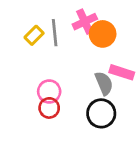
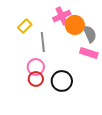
gray line: (55, 33) -> (43, 42), moved
gray semicircle: (104, 83) -> (90, 34), moved
black circle: (101, 113) -> (62, 81), moved

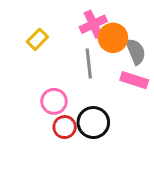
gray line: (43, 42) -> (89, 64), moved
red circle: (36, 79) -> (65, 127), moved

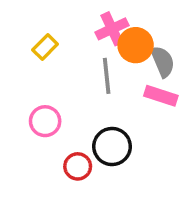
pink circle: (54, 101) -> (45, 121), moved
red circle: (65, 127) -> (78, 166), moved

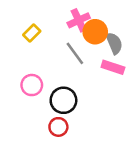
gray line: (107, 76) -> (75, 53), turned -30
black circle: (112, 146) -> (63, 100), moved
red circle: (78, 166) -> (58, 127), moved

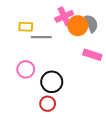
yellow rectangle: (32, 33) -> (26, 27), turned 48
gray semicircle: (114, 43) -> (91, 24), moved
gray line: (75, 53) -> (41, 37), moved, turned -54

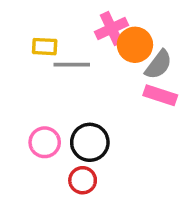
gray semicircle: (91, 24) -> (158, 65), moved, turned 60
pink circle: (26, 69) -> (45, 142), moved

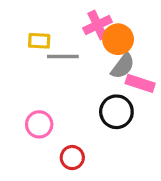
gray semicircle: (158, 65) -> (123, 66), moved
black circle: (90, 142) -> (116, 112), moved

